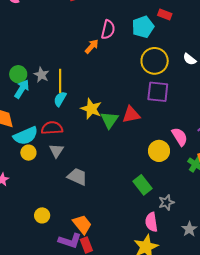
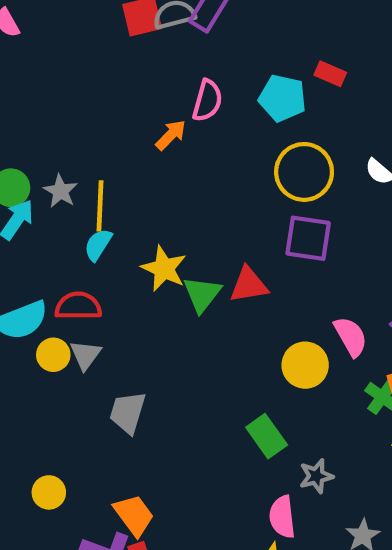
cyan pentagon: (143, 27) -> (282, 98), turned 30
yellow circle: (28, 153) -> (53, 355), moved
gray trapezoid: (77, 177) -> (128, 412), turned -100

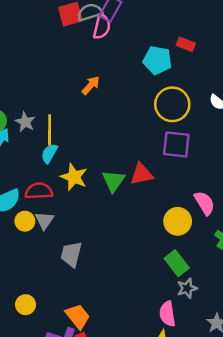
pink semicircle: (207, 101) -> (102, 27), moved
yellow star: (164, 269) -> (74, 177), moved
green rectangle: (267, 436) -> (177, 263), moved

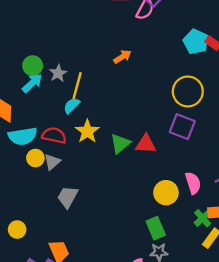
cyan pentagon: (157, 60) -> (196, 42), moved

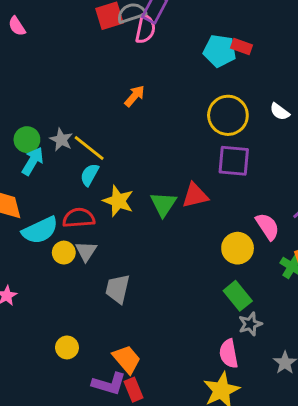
yellow line: (77, 86) -> (89, 148), turned -50

